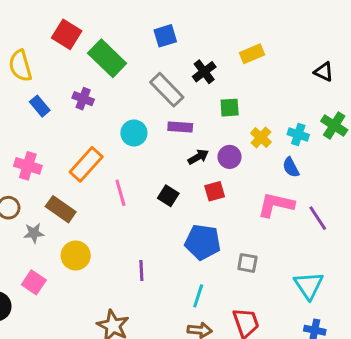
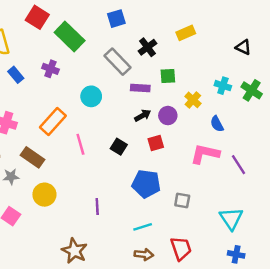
purple rectangle: (180, 127) -> (140, 88), moved
cyan cross: (298, 134) -> (223, 86), moved
cyan line: (198, 296) -> (143, 227), turned 54

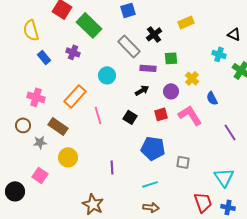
cyan cross: (223, 86) -> (219, 54), moved
black arrow: (143, 116) -> (142, 90), moved
pink L-shape: (205, 154) -> (190, 115), moved, turned 45
red trapezoid: (181, 248) -> (203, 202), moved

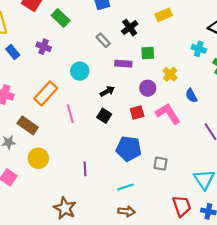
green rectangle: (89, 25) -> (61, 18), size x0.7
gray rectangle: (129, 46) -> (103, 40), size x0.6
black arrow: (142, 90) -> (107, 91), moved

